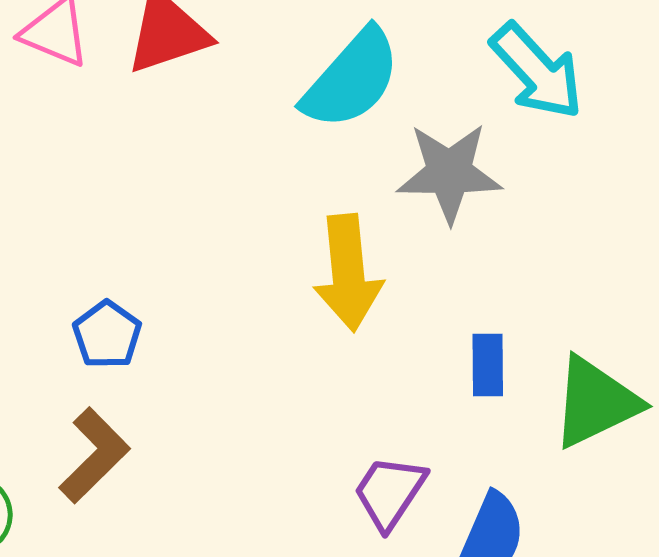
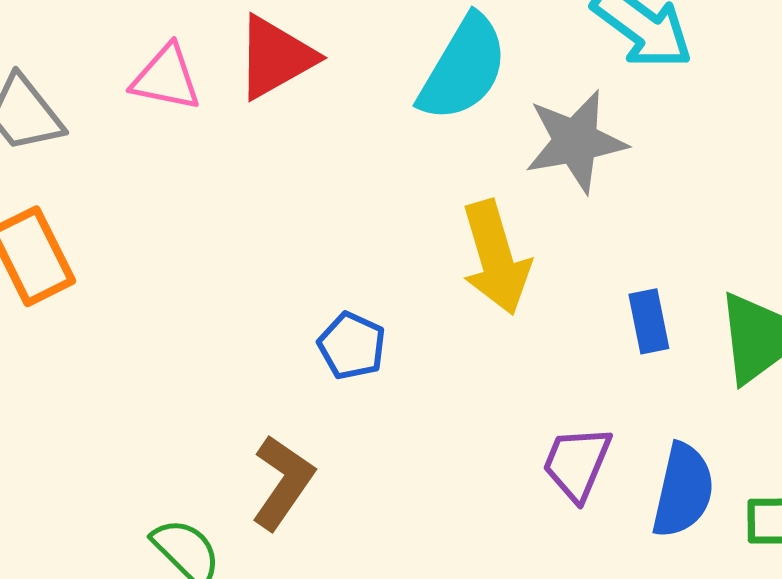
blue pentagon: (107, 335) -> (352, 346), moved

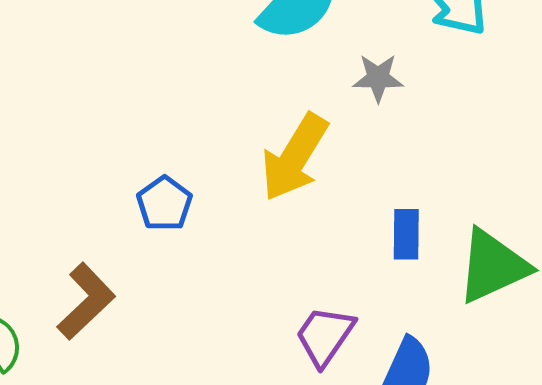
gray star: (576, 141) -> (378, 78), size x0.6
yellow arrow: (496, 257) -> (295, 157), turned 36

